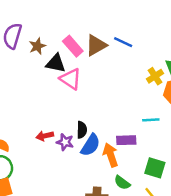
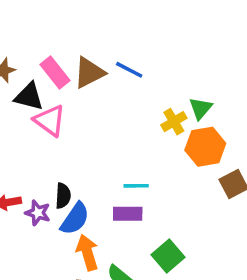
cyan line: (151, 120) -> (136, 186), moved
orange arrow: (111, 155) -> (87, 252), moved
green square: (155, 168) -> (168, 256), turned 30

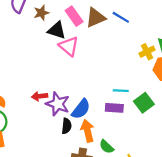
black semicircle: (63, 196) -> (67, 126), moved
purple star: (38, 213) -> (58, 104), size x1.5
green square: (168, 256) -> (144, 103), moved

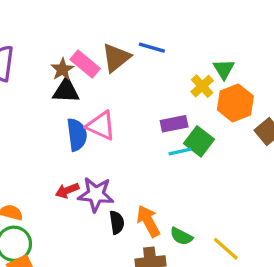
brown star: (41, 13) -> (62, 69), moved
pink triangle: (69, 46) -> (101, 126), moved
green square: (144, 103) -> (199, 141), moved
purple rectangle: (114, 108) -> (174, 124), moved
blue semicircle: (81, 109) -> (77, 135), moved, turned -30

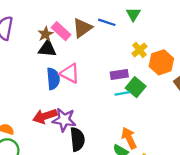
green triangle: (224, 69) -> (133, 14), moved
red arrow: (67, 190) -> (45, 116), size x1.5
orange arrow: (148, 221) -> (129, 138), moved
black semicircle: (117, 222) -> (77, 139), size x1.5

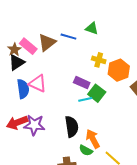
green triangle: (133, 14) -> (92, 28), turned -40
black triangle: (47, 49) -> (17, 62), turned -36
yellow cross: (139, 50) -> (99, 60), turned -32
purple rectangle: (119, 74) -> (82, 83), turned 35
black semicircle: (77, 139) -> (72, 127), moved

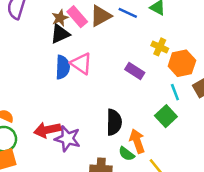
green square: (97, 93) -> (166, 116), moved
cyan line: (85, 99) -> (175, 92), moved, turned 72
red arrow: (17, 123) -> (47, 130), moved
purple star: (34, 125) -> (67, 139), moved

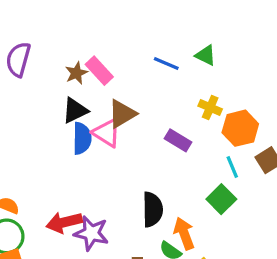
brown triangle: (101, 16) -> (122, 114), moved
black triangle: (60, 34) -> (75, 110), moved

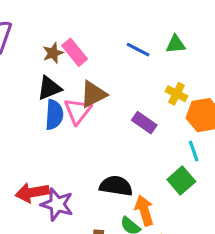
green triangle: (206, 55) -> (176, 44), turned -35
pink triangle: (107, 133) -> (78, 111), turned 32
black semicircle: (153, 209) -> (116, 186), turned -84

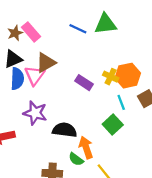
green triangle: (176, 44) -> (105, 24), size x1.5
yellow cross: (177, 94) -> (111, 77), moved
purple star: (57, 204) -> (35, 113), moved

